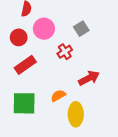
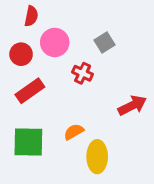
red cross: (65, 52) -> (83, 73), turned -32
red arrow: (89, 78) -> (132, 105), moved

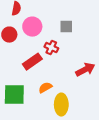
gray square: (104, 42) -> (66, 27), turned 32
red rectangle: (30, 91) -> (32, 62), moved

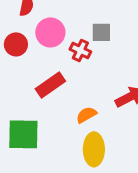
red cross: (51, 48) -> (80, 50), moved
orange semicircle: (45, 88) -> (86, 115), moved

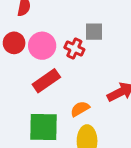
pink circle: (50, 32) -> (42, 46), moved
green square: (23, 134) -> (44, 127), moved

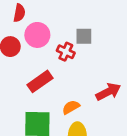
pink circle: (42, 46) -> (37, 35), moved

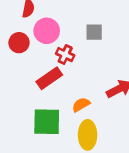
red cross: (66, 52) -> (65, 55), moved

